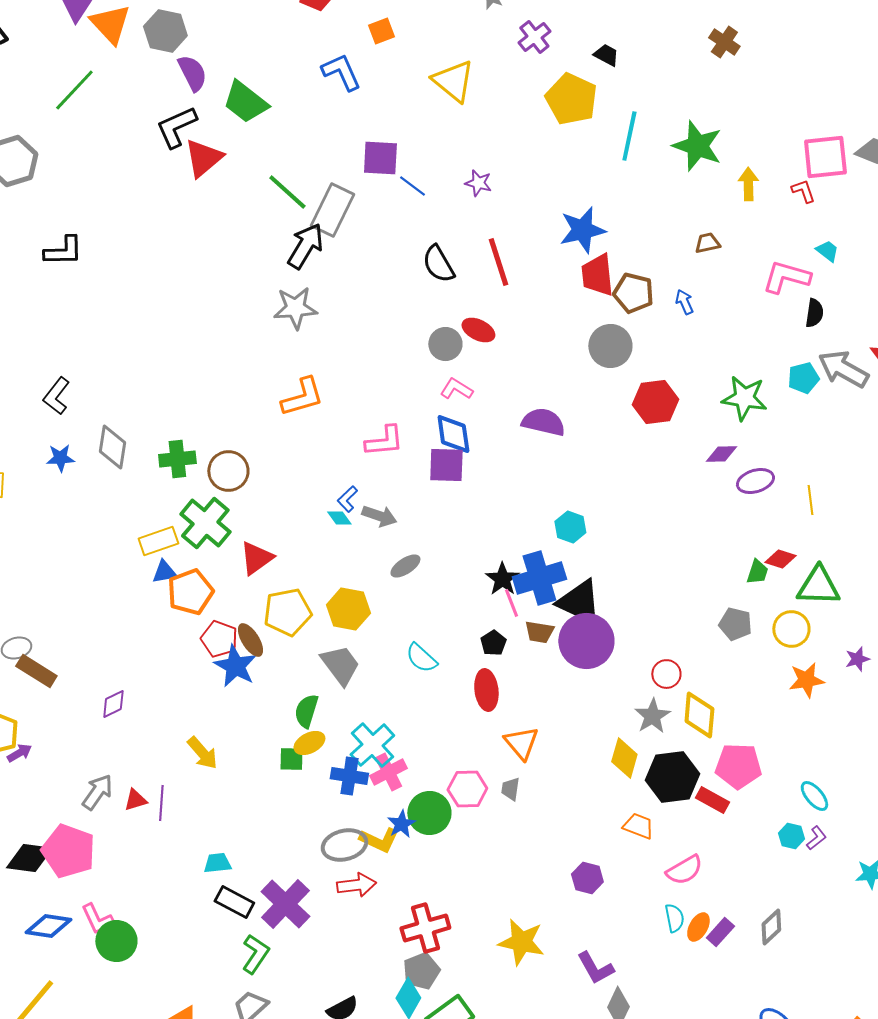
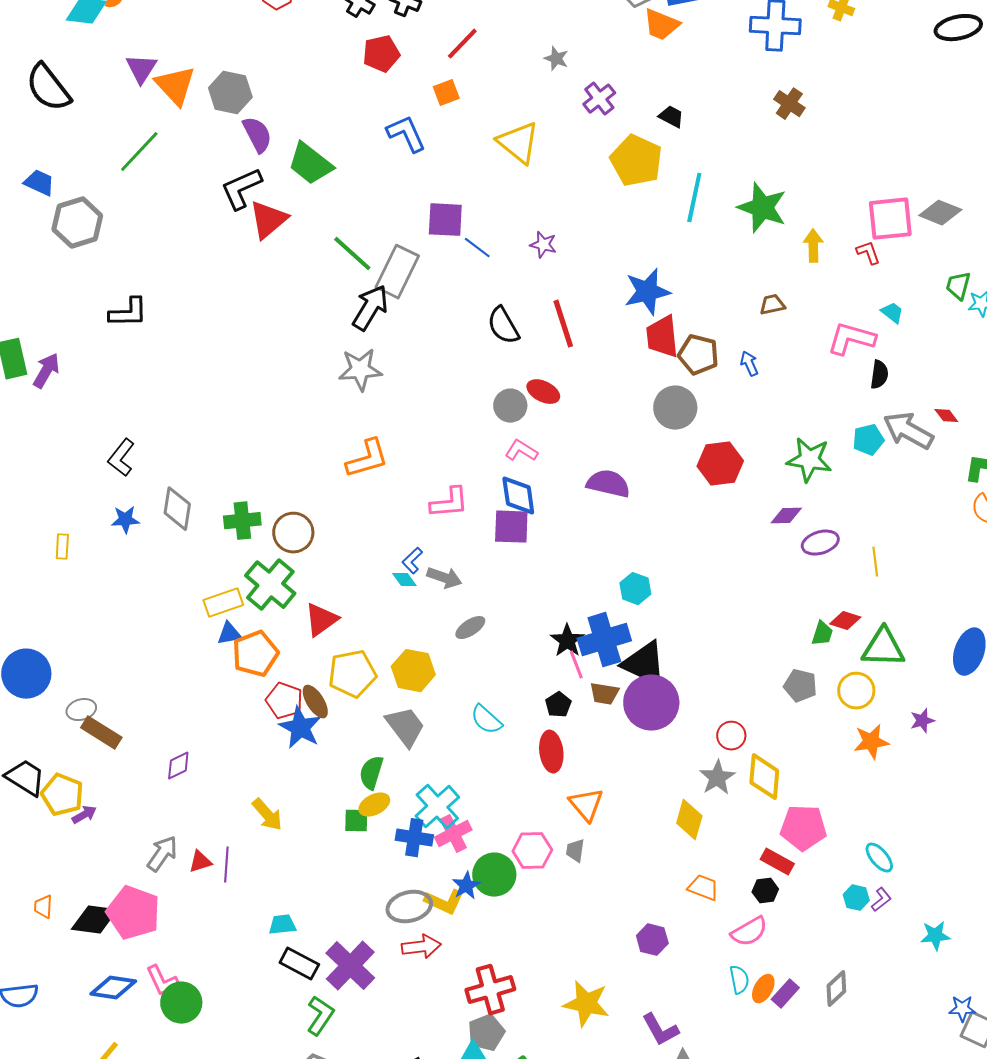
black hexagon: (672, 777) -> (765, 891), moved, size x0.5

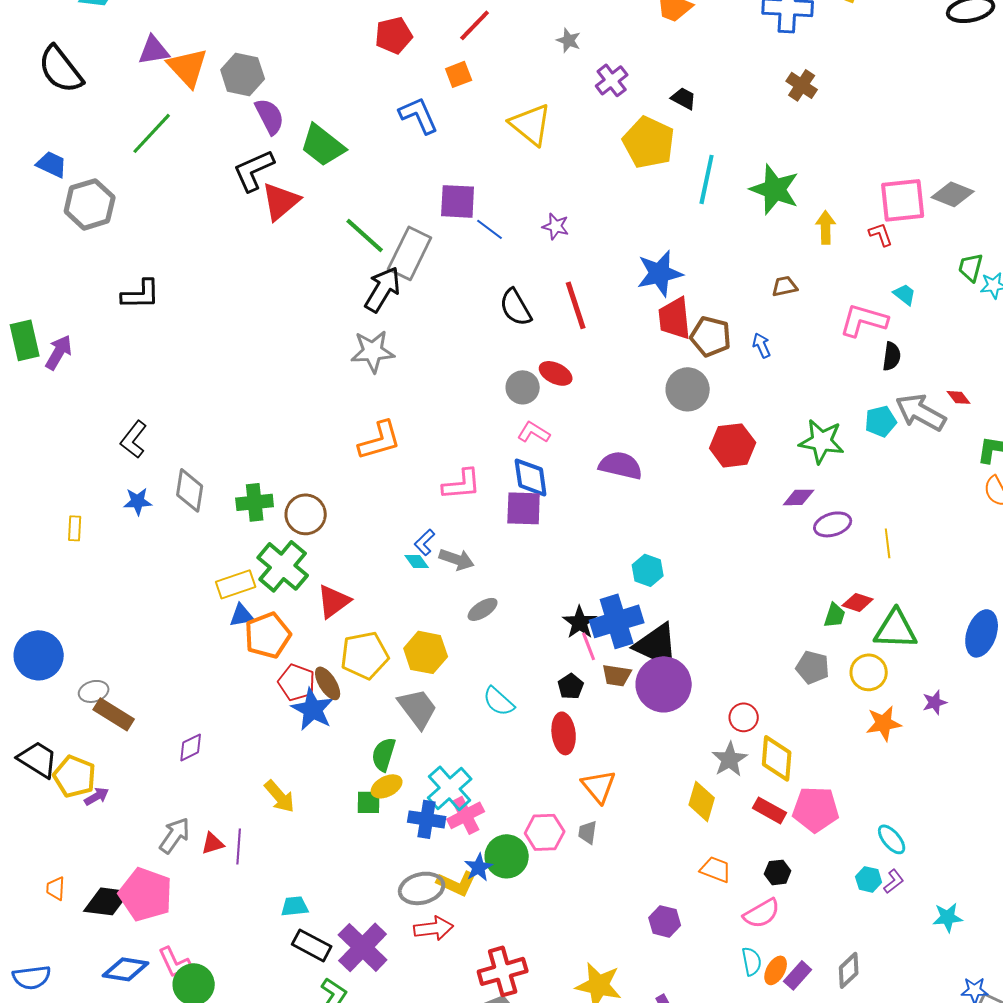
purple triangle: (141, 69) -> (154, 50), turned 48
red rectangle: (777, 862) -> (770, 810), moved

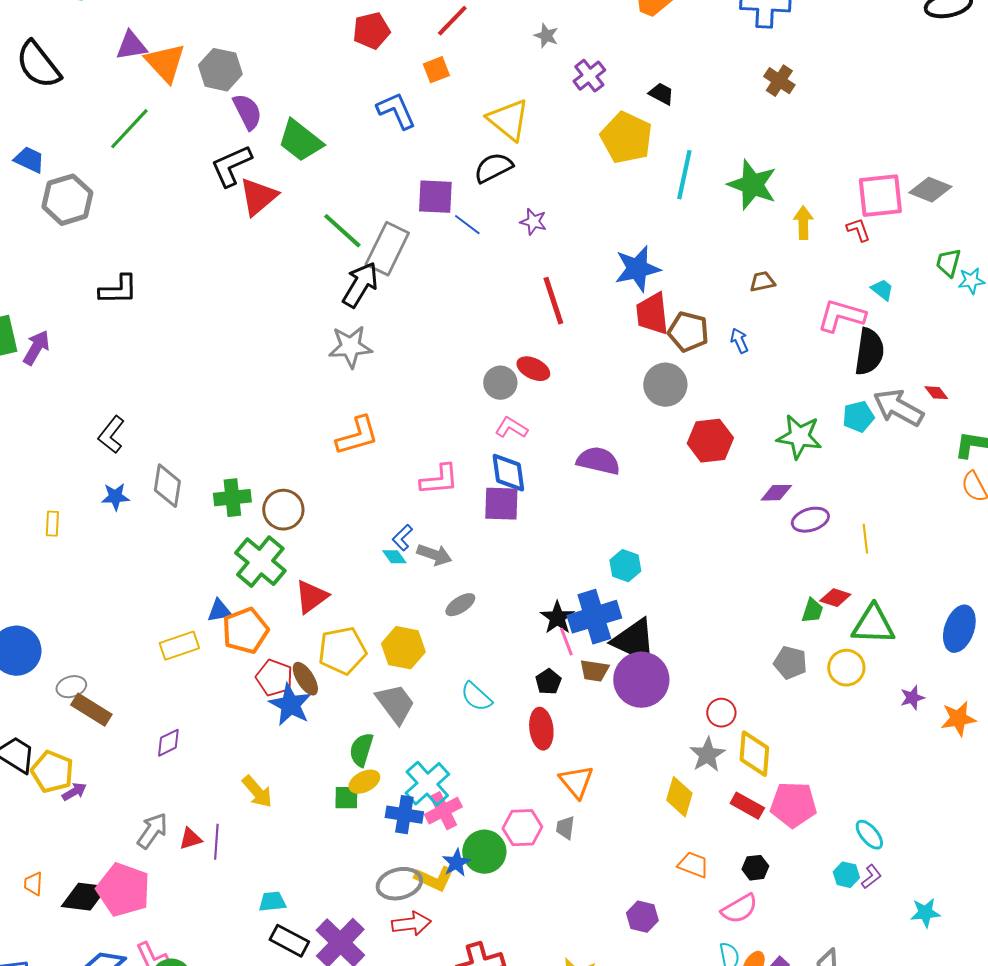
black semicircle: (516, 307) -> (493, 168), moved, turned 93
black semicircle: (892, 356) -> (869, 352), size x1.6
yellow rectangle: (236, 584) -> (179, 646), moved
orange star: (884, 723) -> (958, 719), moved

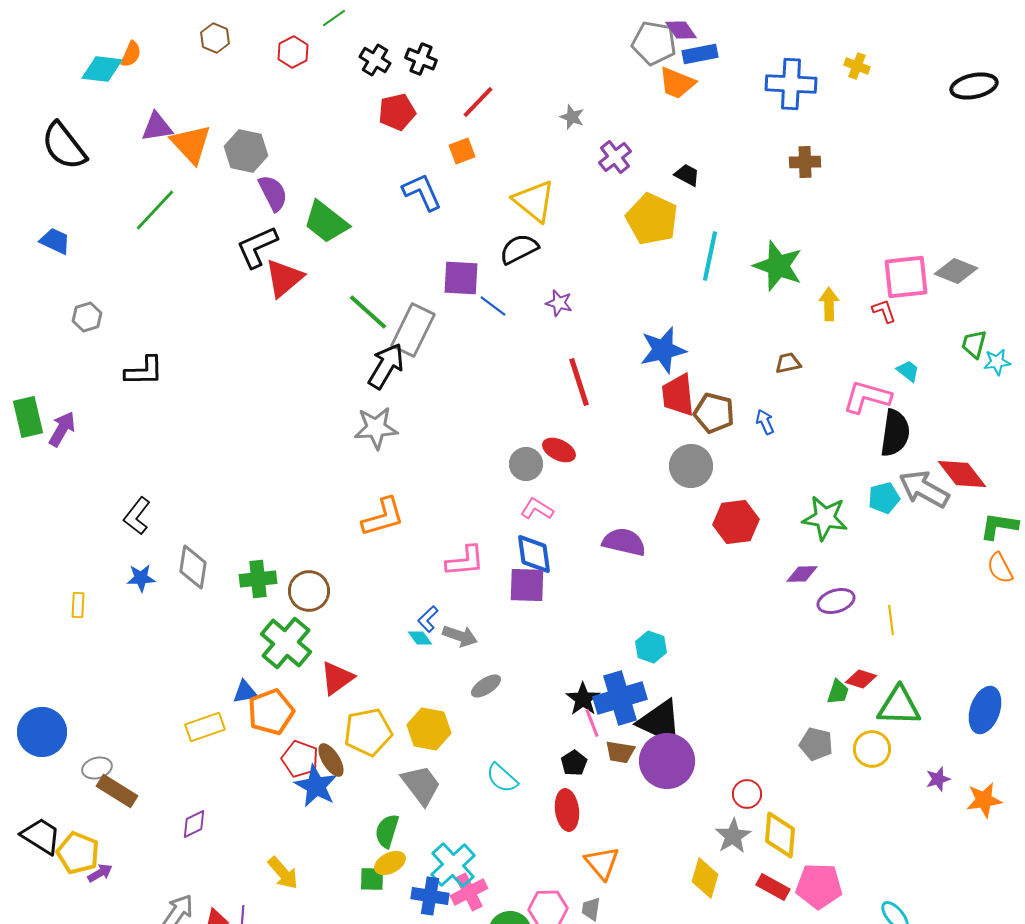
brown cross: (779, 81) -> (805, 162), turned -36
gray hexagon: (67, 200) -> (87, 317), moved, size x0.6
red diamond: (936, 393) -> (962, 474), size x2.0

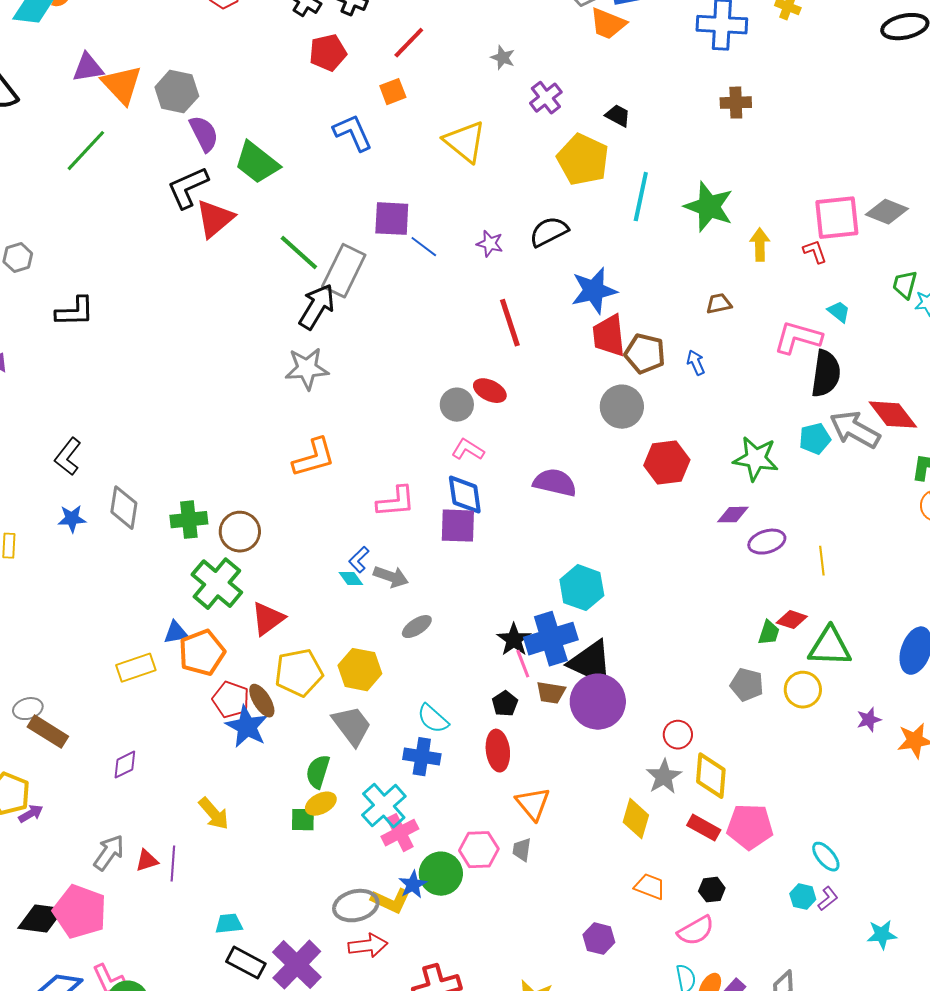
black semicircle: (519, 249) -> (549, 232), moved
cyan hexagon: (651, 647) -> (582, 588), size x1.4
blue cross: (430, 896) -> (422, 757), moved

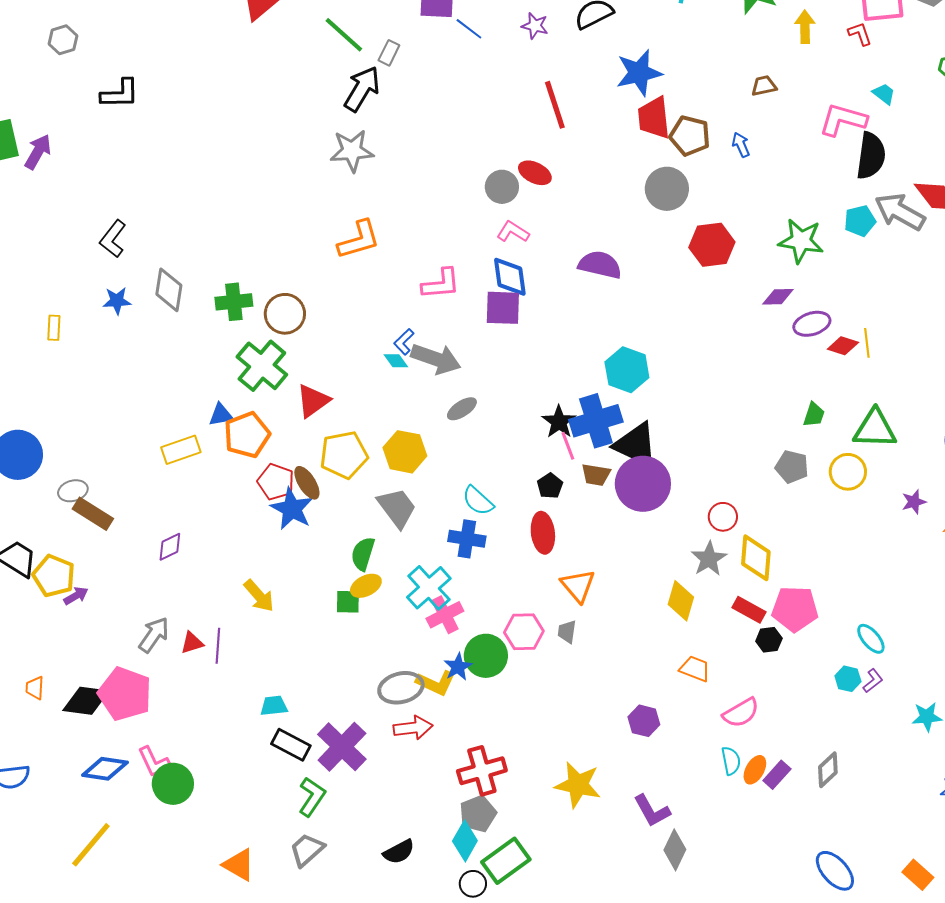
gray rectangle: (344, 271) -> (389, 53), size x0.5
gray arrow: (391, 577) -> (436, 359), size x1.4
red diamond: (792, 620) -> (843, 346), moved
black hexagon: (712, 890) -> (769, 640), moved

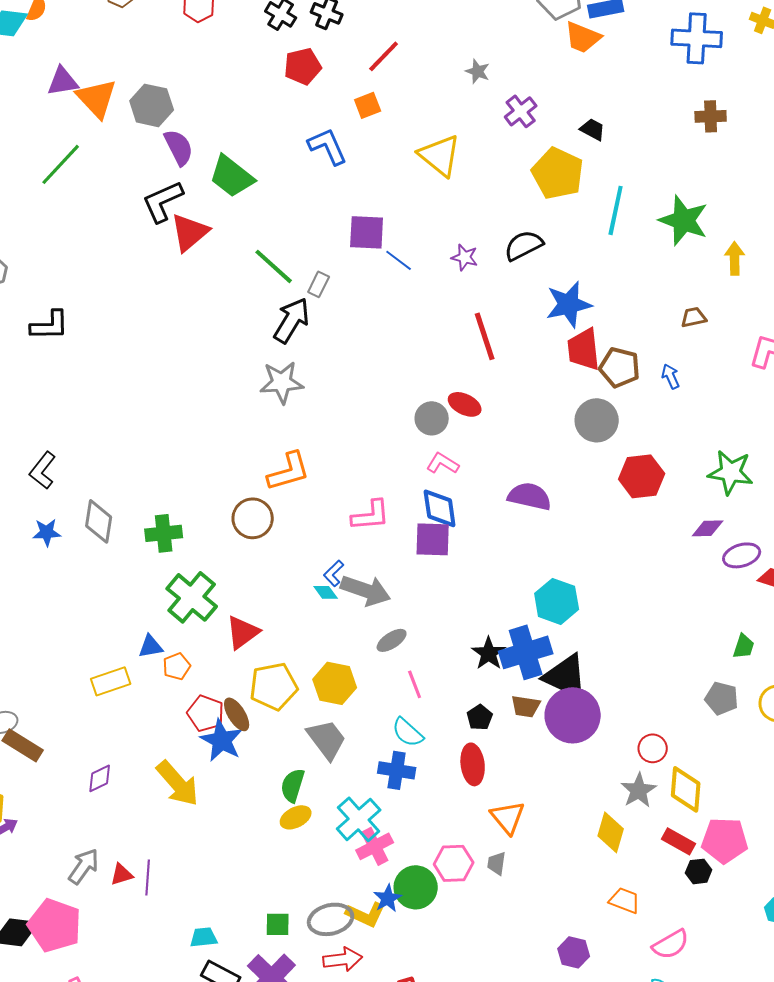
brown circle: (285, 314) -> (253, 518), moved
orange pentagon: (247, 435) -> (177, 666), size x0.6
pink line: (568, 446) -> (415, 684), moved
yellow arrow: (259, 596) -> (178, 783), moved, size x1.4
green square: (348, 602) -> (278, 924), moved

